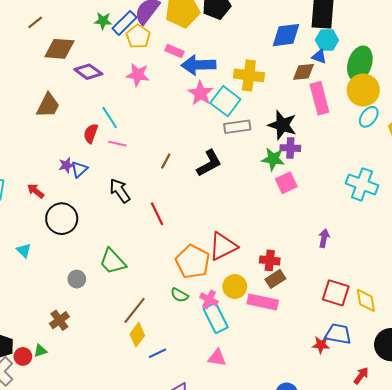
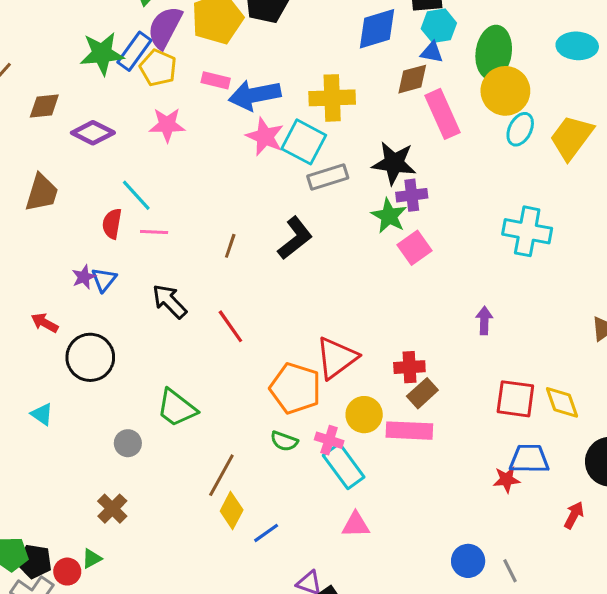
green star: (103, 21) -> (102, 54), size x1.6
brown diamond: (59, 49) -> (44, 106), size x0.7
green star: (273, 159) -> (389, 216), turned 30

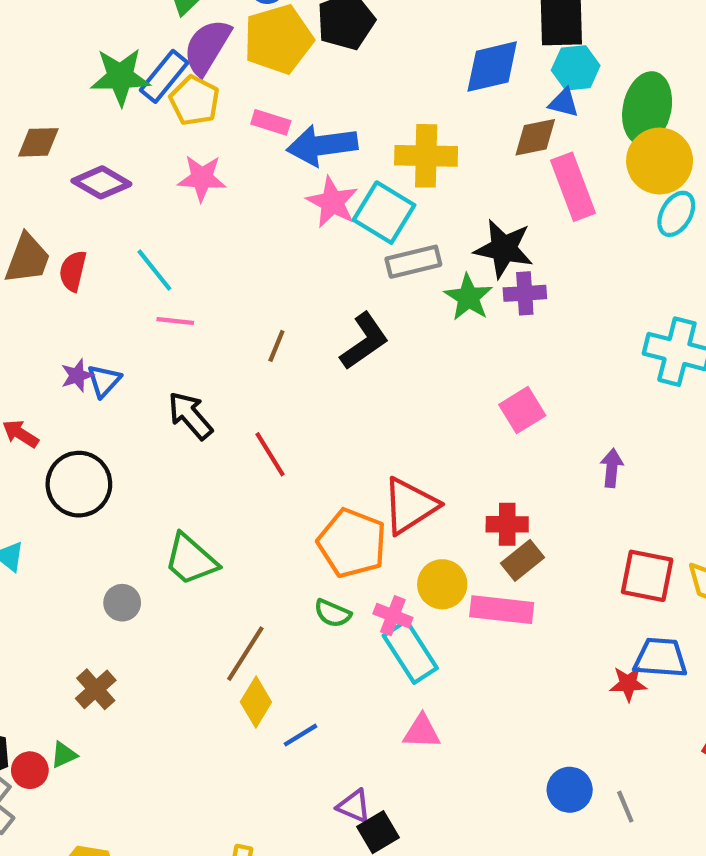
green star: (389, 216) -> (468, 297), moved
red semicircle: (112, 224) -> (73, 271), moved
pink square: (415, 248) -> (522, 410), moved

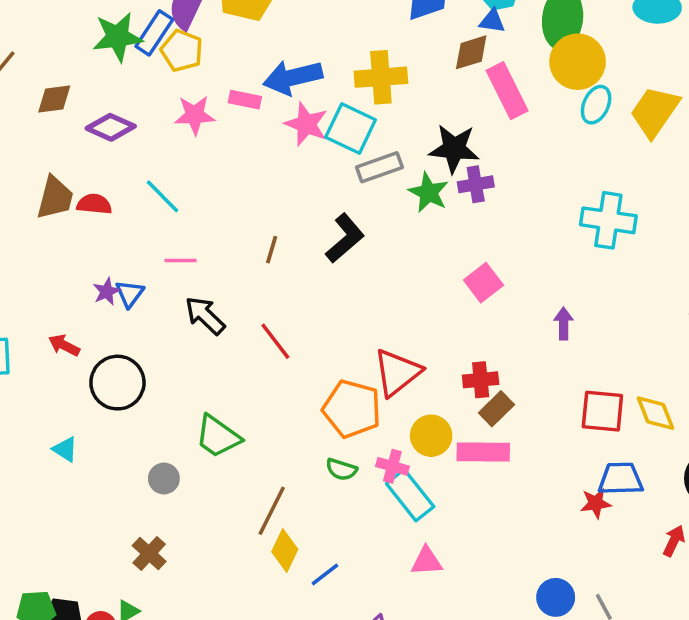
pink rectangle: (271, 122) -> (245, 100), moved
red semicircle: (73, 271) -> (94, 204), turned 88
pink line: (175, 321) -> (181, 261), moved

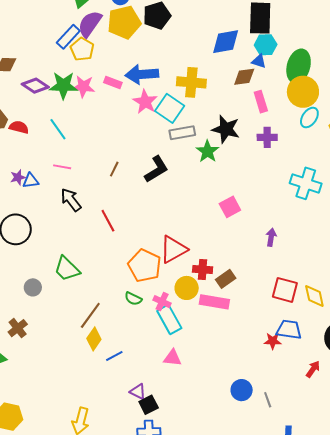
green star: (117, 37) -> (63, 85), moved
pink rectangle: (507, 91) -> (261, 102), size x0.7
purple cross: (476, 184) -> (267, 137), moved
blue triangle: (130, 294) -> (31, 181), turned 36
red cross: (481, 380) -> (203, 269), moved

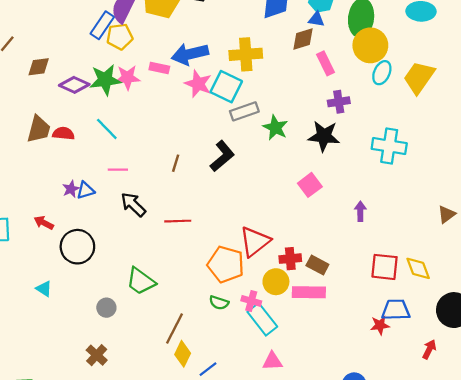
yellow pentagon: (82, 49) -> (120, 37), turned -30
black star: (226, 129) -> (324, 136), moved
red line: (108, 221) -> (178, 221), turned -55
brown rectangle: (226, 279) -> (317, 265), turned 72

